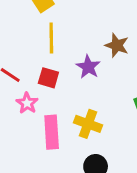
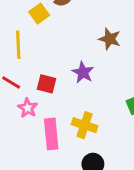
yellow line: (51, 38) -> (18, 45), moved
brown star: (117, 45) -> (110, 39), moved

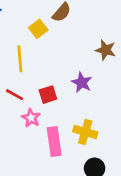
red square: (47, 84) -> (48, 95), turned -30

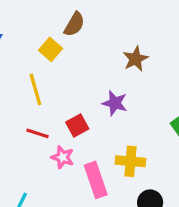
brown star: (106, 50) -> (136, 59), turned -30

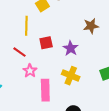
red square: (77, 125) -> (46, 43), moved
yellow cross: (130, 161) -> (71, 76), moved

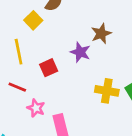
purple star: (71, 48) -> (80, 52), moved
yellow cross: (71, 76) -> (107, 91), moved

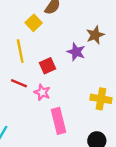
yellow cross: (107, 91) -> (101, 99), moved
pink star: (36, 108) -> (42, 92), moved

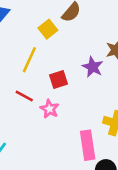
yellow line: (20, 51) -> (29, 60), turned 30
pink rectangle: (59, 121) -> (88, 145), moved

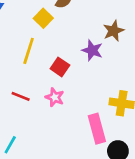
red square: (59, 79) -> (60, 67), turned -30
red line: (24, 96) -> (21, 96), moved

